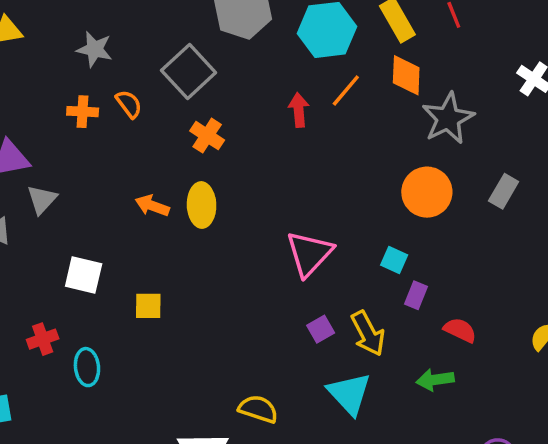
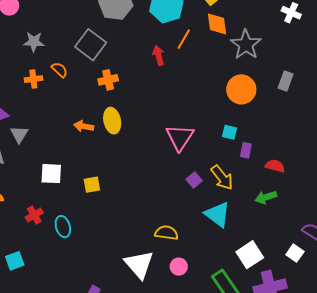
orange cross: (207, 136) -> (108, 80), turned -36

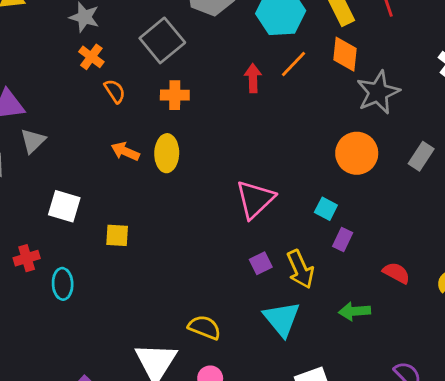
orange semicircle: (59, 70) -> (115, 91), moved
orange cross: (33, 79) -> (91, 57), moved, turned 30
red semicircle: (275, 166) -> (396, 273), moved

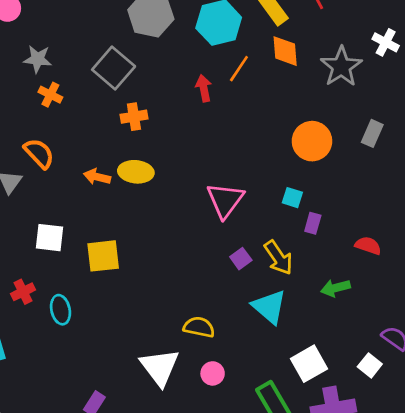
orange semicircle: (115, 91) -> (39, 153), moved, size x1.4
gray star: (378, 92) -> (341, 67), moved
yellow ellipse: (167, 153) -> (136, 172), turned -76
yellow square: (117, 235) -> (103, 256), size x1.5

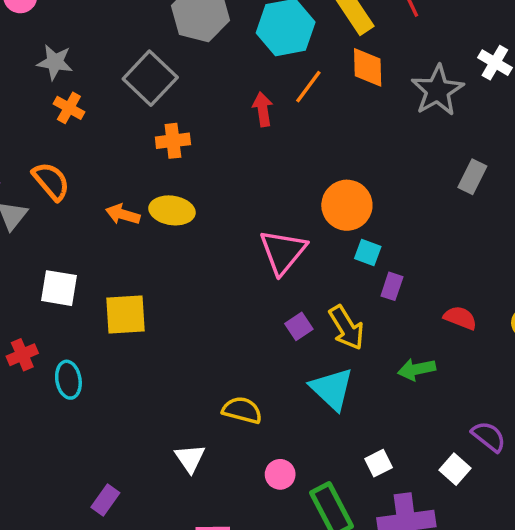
orange circle: (312, 141) -> (347, 205), moved
white square: (309, 364) -> (379, 463), size x0.6
white triangle: (160, 367) -> (190, 458), size x0.6
pink circle: (213, 373) -> (280, 474), moved

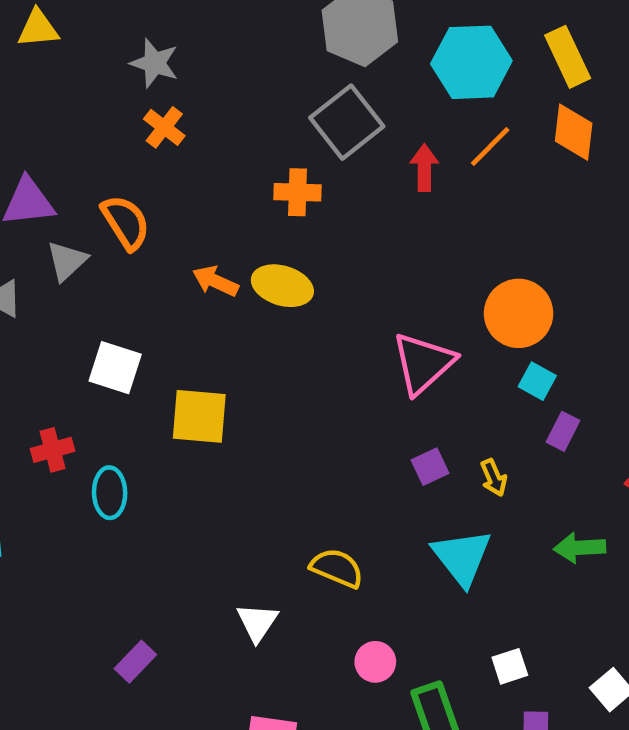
gray square: (150, 78) -> (347, 122), moved
yellow arrow: (347, 328) -> (494, 478), size x0.6

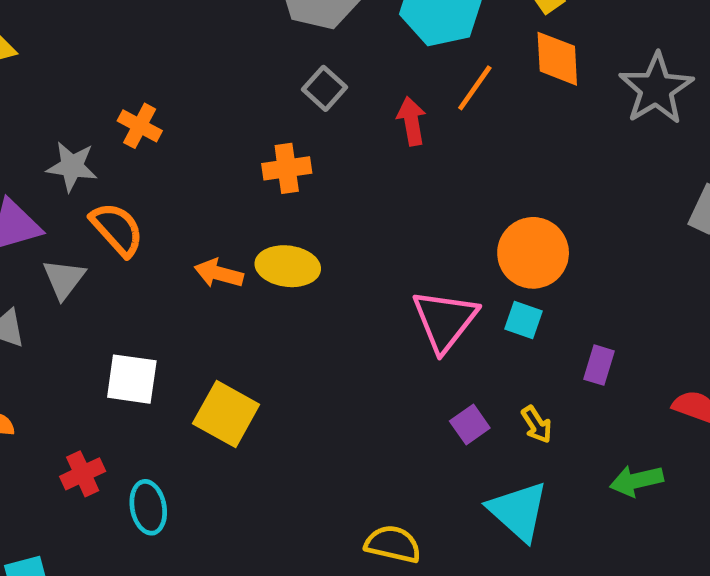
gray star: (154, 63) -> (72, 166), moved
gray square: (347, 122) -> (325, 88), size x0.6
cyan square: (537, 381) -> (523, 320), moved
yellow square: (199, 416) -> (226, 414), turned 34

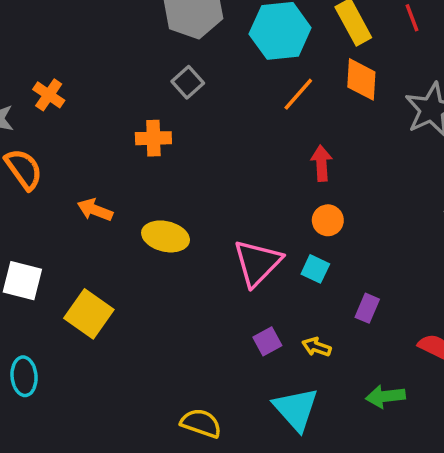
red arrow: (412, 121) -> (321, 163), moved
orange circle: (533, 253) -> (328, 220), size x0.6
yellow ellipse: (288, 266) -> (166, 236), moved
yellow arrow: (537, 425) -> (317, 347), turned 136

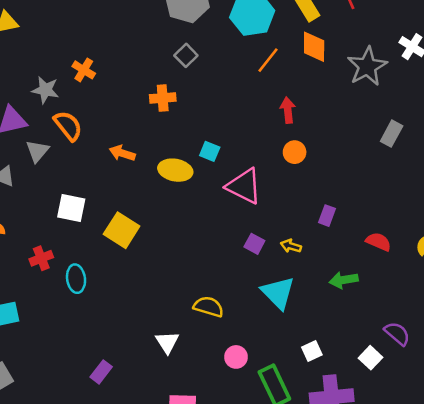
pink triangle: (257, 263) -> (244, 186), turned -45
cyan square: (315, 269) -> (210, 151), moved
purple square: (267, 341) -> (254, 244), turned -30

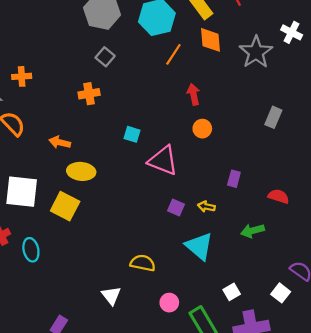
orange cross: (84, 70) -> (22, 76), turned -30
gray rectangle: (392, 134) -> (273, 117), moved
yellow ellipse: (175, 170) -> (81, 171), moved
white square: (71, 208) -> (22, 192), size x1.4

